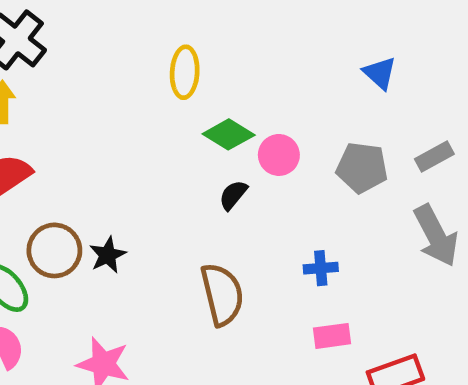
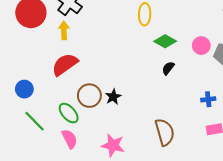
pink circle: (279, 155) -> (201, 46), moved
brown semicircle: (222, 294) -> (165, 132), moved

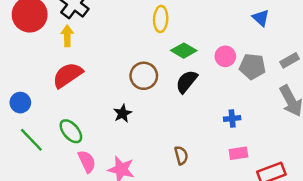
black semicircle: (168, 68) -> (187, 82), size x1.5
brown circle: (89, 96) -> (144, 76), moved
brown semicircle: (165, 132) -> (181, 155), size x0.6
pink semicircle: (70, 139) -> (87, 161), moved

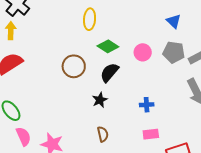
gray pentagon: (252, 67) -> (174, 52), moved
black star: (123, 113) -> (100, 100), moved

